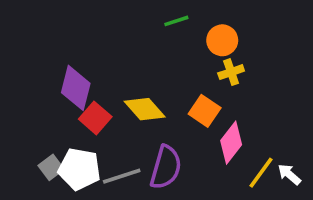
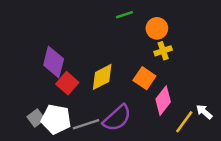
yellow diamond: (145, 109) -> (102, 77), turned -76
purple semicircle: (166, 167) -> (117, 118), turned 32
white arrow: (289, 174) -> (204, 112), moved

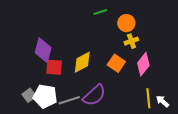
red square: (67, 83) -> (54, 67), turned -36
pink diamond: (163, 101) -> (143, 64), moved
white arrow: (204, 112) -> (162, 101), moved
yellow line: (184, 122) -> (148, 98), turned -42

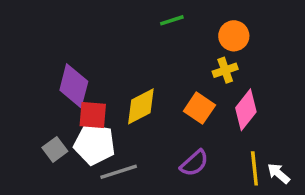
orange circle: (126, 23) -> (234, 36), moved
gray square: (29, 95) -> (55, 149), moved
purple semicircle: (94, 95) -> (194, 163), moved, size x0.7
white pentagon: (45, 96) -> (94, 144), moved

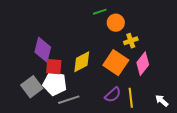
orange circle: (234, 36) -> (116, 23), moved
orange square: (199, 108) -> (116, 63), size x1.4
gray square: (55, 149) -> (32, 87), size x1.5
yellow line: (254, 168) -> (131, 98), moved

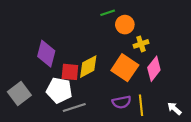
red square: (54, 67) -> (70, 72), moved
gray square: (32, 87) -> (19, 93), moved
purple semicircle: (113, 95) -> (122, 102), turned 30

